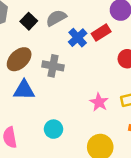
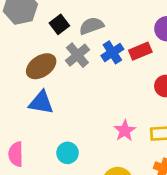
gray cross: (53, 66) -> (77, 55), moved, turned 30

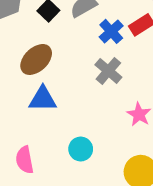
gray cross: (77, 55) -> (108, 71), moved

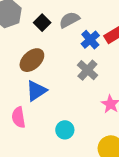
blue triangle: (43, 99) -> (36, 91), turned -35
pink semicircle: (25, 160) -> (19, 117), moved

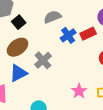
black square: (42, 23) -> (19, 22), moved
gray cross: (87, 70) -> (43, 60), moved

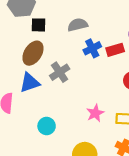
black square: (19, 22) -> (38, 25), turned 32
brown ellipse: (17, 47) -> (33, 53), turned -30

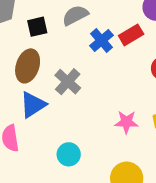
black square: (38, 25) -> (37, 27), moved
pink star: (95, 113) -> (126, 122), turned -30

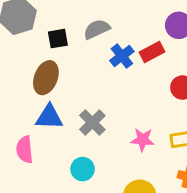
gray cross: (68, 82) -> (92, 123), moved
blue triangle: (33, 105) -> (49, 117), turned 32

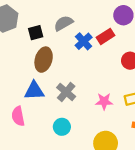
brown ellipse: (46, 78) -> (44, 60), moved

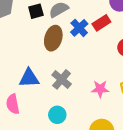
black square: (36, 33) -> (36, 11), moved
brown ellipse: (44, 60) -> (53, 38), moved

